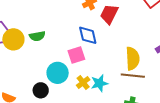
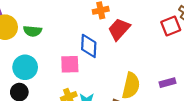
cyan circle: (58, 73) -> (25, 67), moved

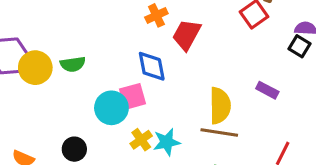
cyan circle: (25, 67) -> (111, 108), moved
purple rectangle: (167, 83) -> (267, 90), turned 56

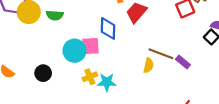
yellow semicircle: (220, 106) -> (148, 65), size x0.6
brown line: (219, 132) -> (161, 54), moved

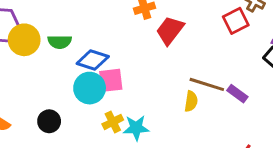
blue diamond: (108, 28) -> (93, 60), moved, turned -70

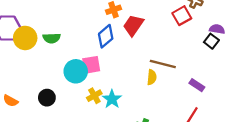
blue diamond: (93, 60) -> (106, 36), moved, turned -55
purple rectangle: (237, 94) -> (197, 85), moved
cyan star: (136, 128) -> (112, 99), turned -30

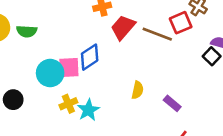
blue diamond: (106, 36) -> (90, 57), moved
brown line: (163, 64) -> (157, 34), moved
purple rectangle: (197, 85) -> (172, 103), moved

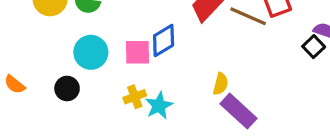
cyan circle: (50, 73) -> (91, 52), moved
purple rectangle: (172, 103) -> (238, 111), moved, size x1.6

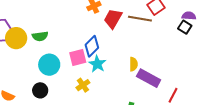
cyan star: (159, 106) -> (97, 64), moved

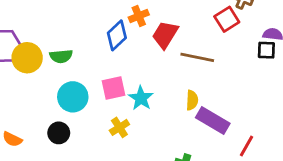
brown line: (140, 19) -> (197, 57), moved
black square: (185, 27) -> (266, 50), turned -32
blue diamond: (92, 46) -> (117, 35), moved

